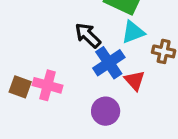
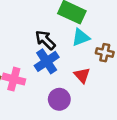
blue cross: (109, 63) -> (47, 61), moved

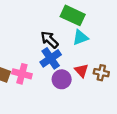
brown cross: (105, 53) -> (101, 73), moved
purple circle: (59, 99) -> (62, 79), moved

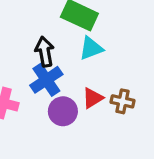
black arrow: (49, 40) -> (45, 52), turned 36
red triangle: (81, 71) -> (93, 98), turned 40

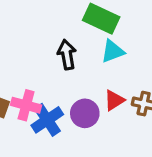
blue cross: (46, 80) -> (47, 120), moved

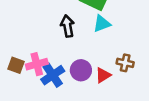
red triangle: (114, 100) -> (103, 75), moved
pink cross: (26, 105) -> (37, 64), turned -30

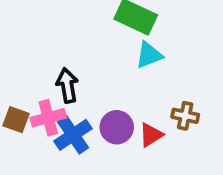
black arrow: (67, 26) -> (67, 85), moved

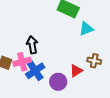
cyan triangle: (149, 55) -> (86, 29), moved
purple circle: (117, 127) -> (58, 82), moved

